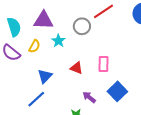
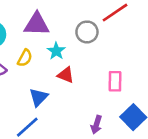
red triangle: (77, 68) -> (66, 75), moved
purple arrow: (89, 97) -> (96, 125), turned -112

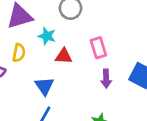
pink rectangle: (115, 81) -> (98, 48), moved
purple arrow: (96, 125) -> (106, 79), moved

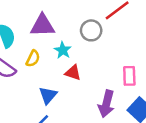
pink rectangle: (98, 48) -> (129, 76), moved
purple arrow: (106, 79) -> (106, 104), size x1.5

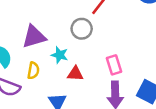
pink rectangle: (129, 76) -> (114, 65), moved

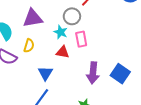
cyan star: (60, 55) -> (61, 32), moved
pink rectangle: (114, 65) -> (81, 39), moved

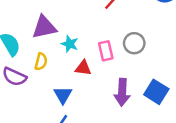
gray circle: (72, 16) -> (134, 43), moved
cyan star: (61, 32) -> (70, 44), moved

